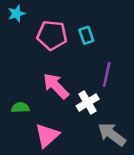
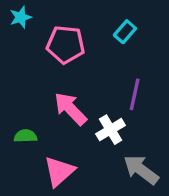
cyan rectangle: (86, 35) -> (125, 32), moved, turned 60

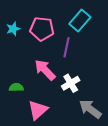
cyan star: (21, 17) -> (13, 29), moved
cyan rectangle: (125, 32) -> (80, 21), size x1.5
purple line: (135, 94) -> (67, 47), moved

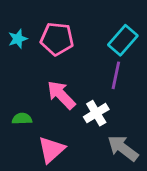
cyan rectangle: (80, 21) -> (123, 40), moved
purple line: (67, 47) -> (116, 75), moved

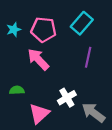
cyan rectangle: (123, 40) -> (82, 23), moved
pink arrow: (61, 95) -> (38, 59), moved
white cross: (96, 113) -> (67, 98), moved

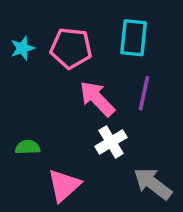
cyan rectangle: (82, 23) -> (134, 38), turned -35
pink arrow: (38, 59) -> (97, 99), moved
white cross: (67, 98) -> (111, 142), moved

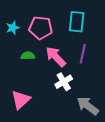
green semicircle: (28, 147) -> (28, 56), moved
pink triangle: (64, 185) -> (21, 100), moved

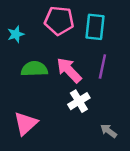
pink pentagon: (41, 28) -> (59, 21), moved
green semicircle: (28, 56) -> (34, 69), size x1.5
gray arrow: (88, 106) -> (109, 131), size x0.6

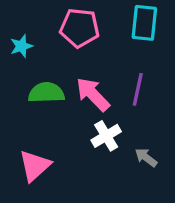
cyan rectangle: (95, 27) -> (144, 23), moved
gray arrow: (109, 131) -> (146, 157), moved

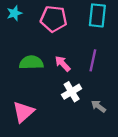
cyan star: (21, 46) -> (14, 13), moved
pink arrow: (93, 94) -> (63, 64), size x0.7

